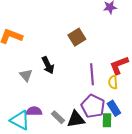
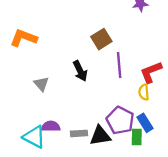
black arrow: (48, 65) -> (80, 71), moved
purple line: (92, 74) -> (119, 65), moved
gray rectangle: (58, 117) -> (79, 133), turned -48

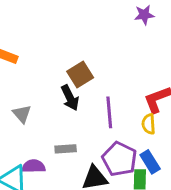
brown square: (101, 39) -> (80, 75), moved
purple line: (119, 65) -> (109, 112), moved
gray rectangle: (79, 133) -> (66, 149), moved

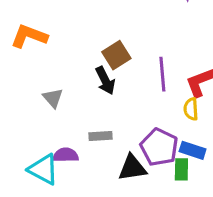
purple line: (109, 112) -> (162, 74), moved
blue rectangle: (150, 162) -> (193, 150), turned -40

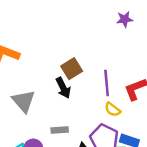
gray triangle: (53, 98) -> (24, 101), size x1.5
yellow semicircle: (191, 109) -> (113, 110), moved, turned -49

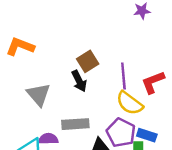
yellow semicircle: (113, 110) -> (130, 103), size x1.6
gray rectangle: (60, 130) -> (75, 124), size x1.5

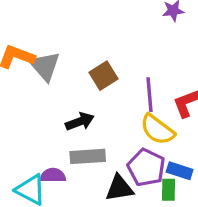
black arrow: (79, 81) -> (80, 122), moved, turned -85
gray triangle: (38, 95) -> (45, 66), moved

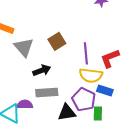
gray triangle: (45, 66) -> (24, 47), moved
yellow semicircle: (157, 129) -> (91, 75), turned -30
blue rectangle: (180, 171) -> (105, 90), moved

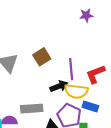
black arrow: (42, 70) -> (59, 86), moved

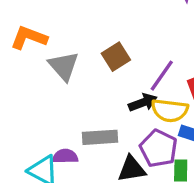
purple line: (71, 69) -> (162, 76), turned 40

